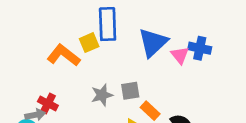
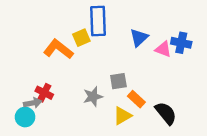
blue triangle: (153, 43) -> (139, 38), size x0.7
pink triangle: (180, 55) -> (163, 49), turned -30
gray star: (102, 95) -> (93, 97), moved

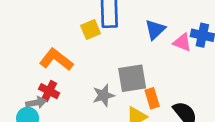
orange L-shape: (58, 49) -> (56, 60), moved
gray square: (118, 81) -> (132, 78), size x1.5
orange rectangle: (136, 99) -> (152, 98), turned 30

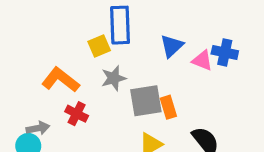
red cross: (49, 91) -> (77, 114), moved
gray star: (103, 95) -> (114, 78), moved
orange rectangle: (152, 98) -> (168, 107), moved

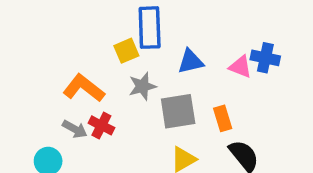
blue triangle: (172, 46) -> (191, 61), moved, turned 30
orange rectangle: (168, 107) -> (223, 118), moved
gray arrow: (38, 128) -> (75, 129), moved, turned 40

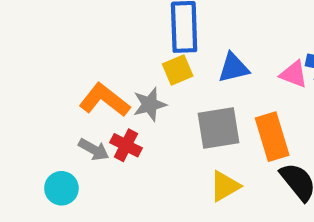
yellow square: (126, 51) -> (178, 70), moved
gray star: (142, 86) -> (150, 104), moved
orange rectangle: (223, 118) -> (272, 137), size x1.5

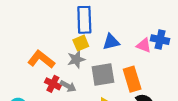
gray star: (150, 104) -> (76, 59), moved
gray arrow: (94, 150) -> (68, 86), moved

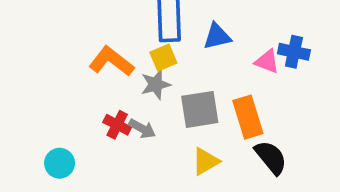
blue triangle: (111, 42) -> (217, 36), moved
orange L-shape: (41, 59) -> (111, 61), moved

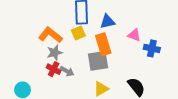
blue cross: (294, 52) -> (152, 48), moved
gray star: (156, 84) -> (55, 53), moved
orange rectangle: (248, 117) -> (103, 44), moved

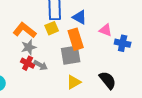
blue triangle: (107, 22) -> (80, 17), turned 42

